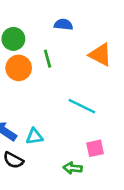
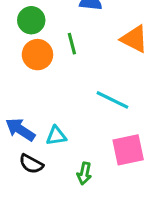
pink square: (95, 148) -> (128, 150), size x1.5
green arrow: (73, 168) -> (84, 173), moved, turned -84

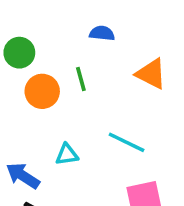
green circle: (31, 20) -> (19, 53), moved
cyan triangle: (56, 136) -> (67, 155), moved

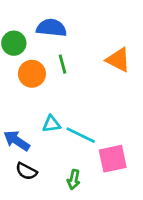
blue semicircle: (102, 33) -> (51, 28), moved, size x1.5
cyan line: (127, 142) -> (81, 135), moved

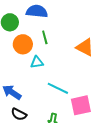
orange triangle: (118, 60) -> (85, 47), moved
cyan triangle: (51, 124) -> (37, 62), moved

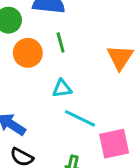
orange triangle: (85, 47) -> (120, 57), turned 36
cyan triangle: (37, 62) -> (62, 89), moved

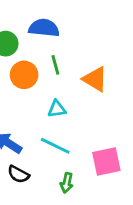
orange triangle: (120, 57) -> (95, 79), moved, turned -32
cyan line: (80, 118) -> (55, 146), moved

